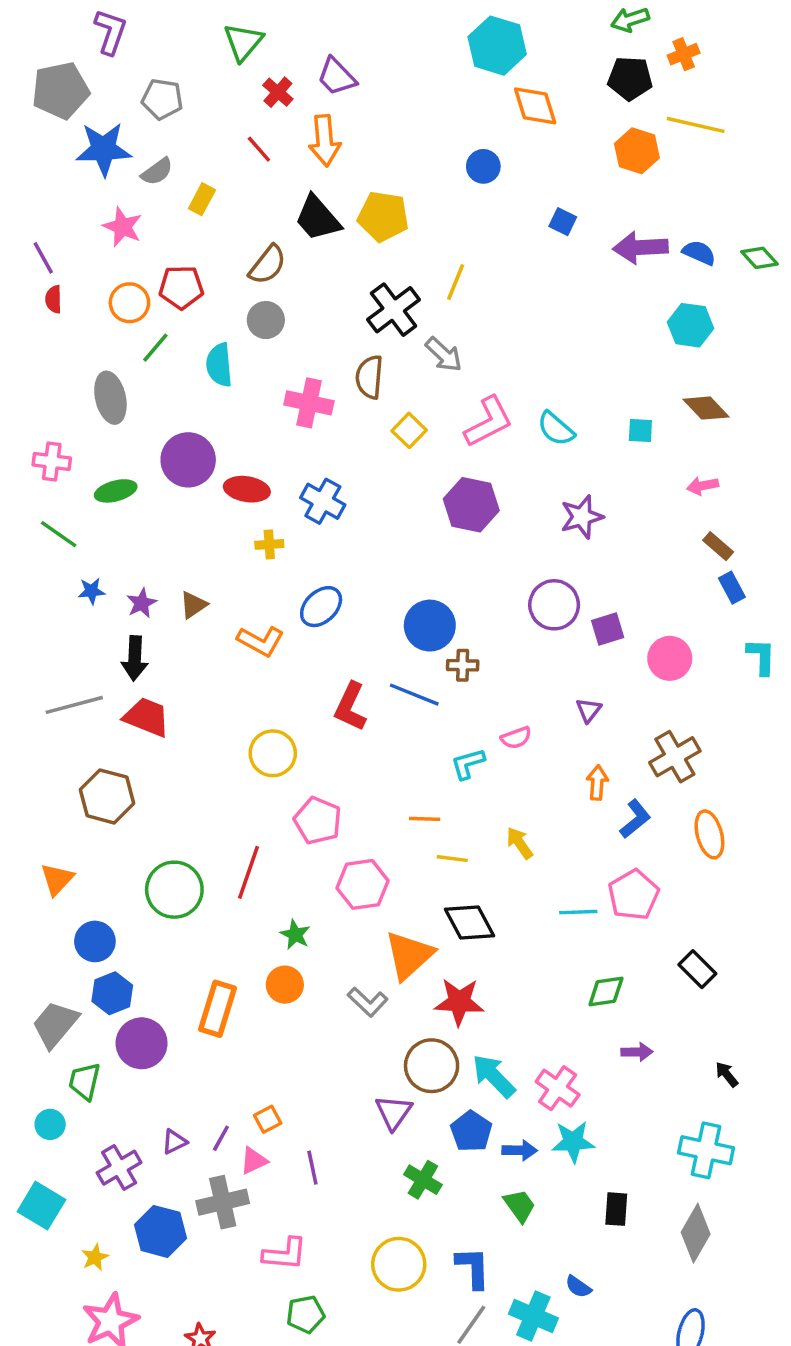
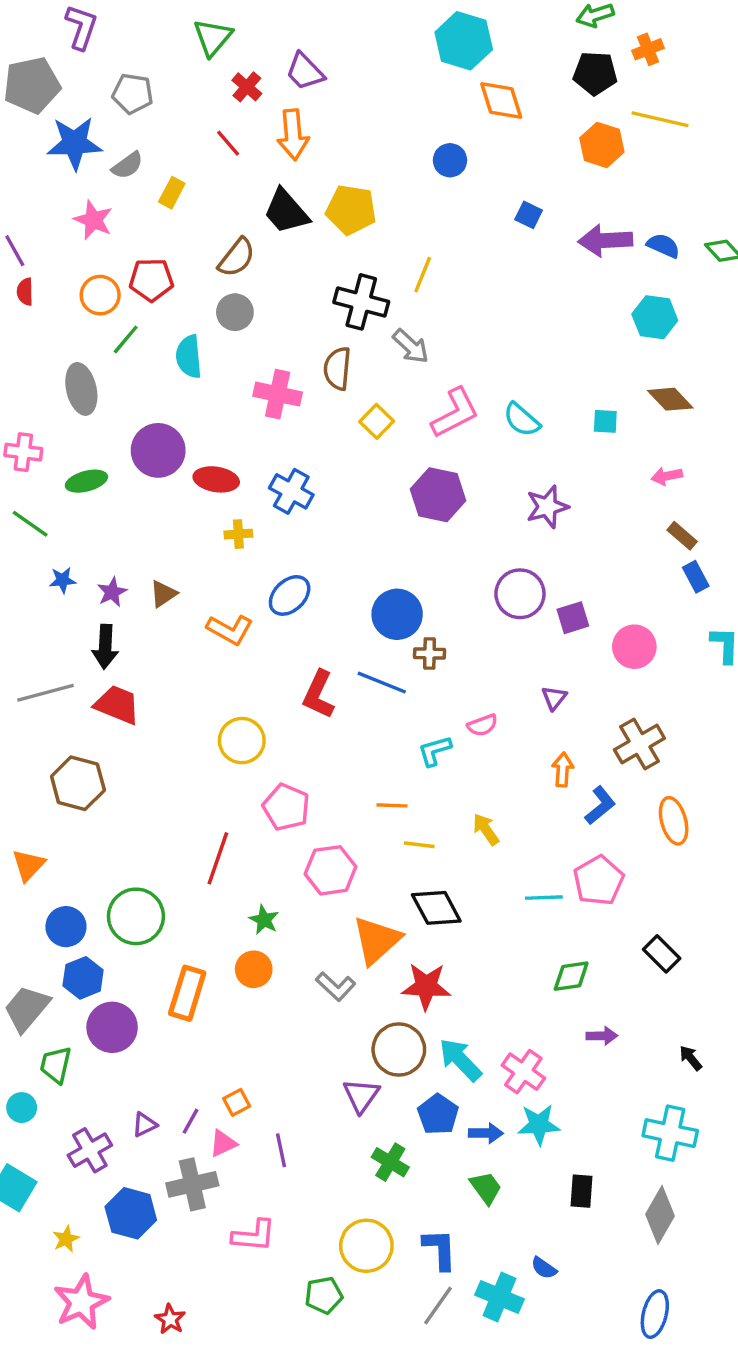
black cross: (394, 310) -> (361, 302), turned -38
green circle: (174, 890) -> (136, 916), moved
green pentagon: (306, 1314) -> (324, 1295), moved

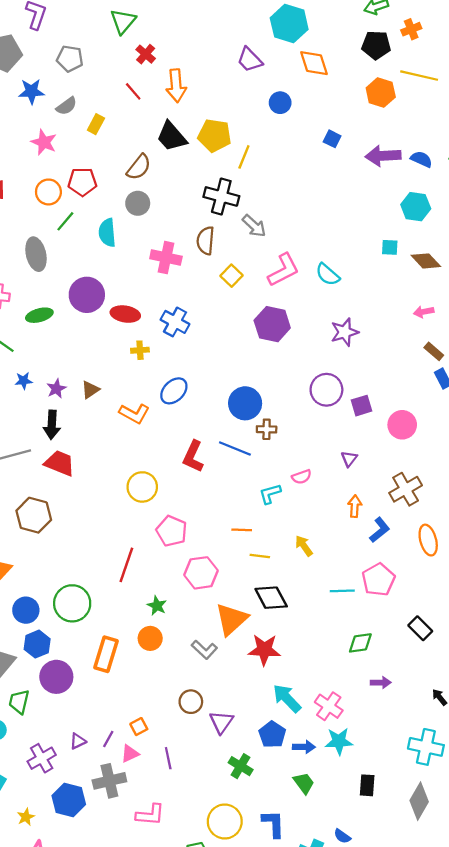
purple trapezoid: (305, 72) -> (250, 60), moved
blue star: (75, 143) -> (31, 91), size x0.7
yellow line: (423, 275) -> (244, 157), moved
cyan square: (605, 421) -> (390, 247), moved
brown circle: (399, 1050) -> (191, 702), moved, size x0.7

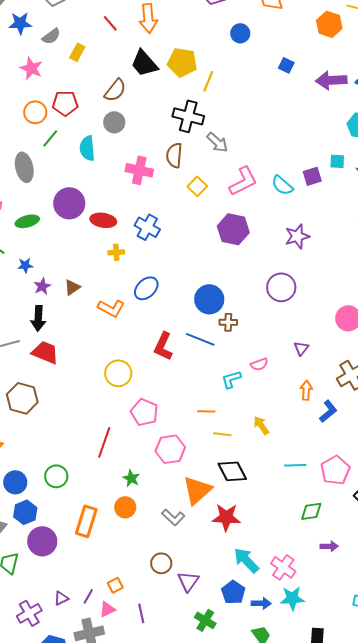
blue star: (24, 381) -> (25, 265), moved
purple square: (361, 406) -> (312, 176), moved
pink pentagon: (378, 580) -> (335, 470), moved
green circle: (72, 603) -> (56, 476), size x0.7

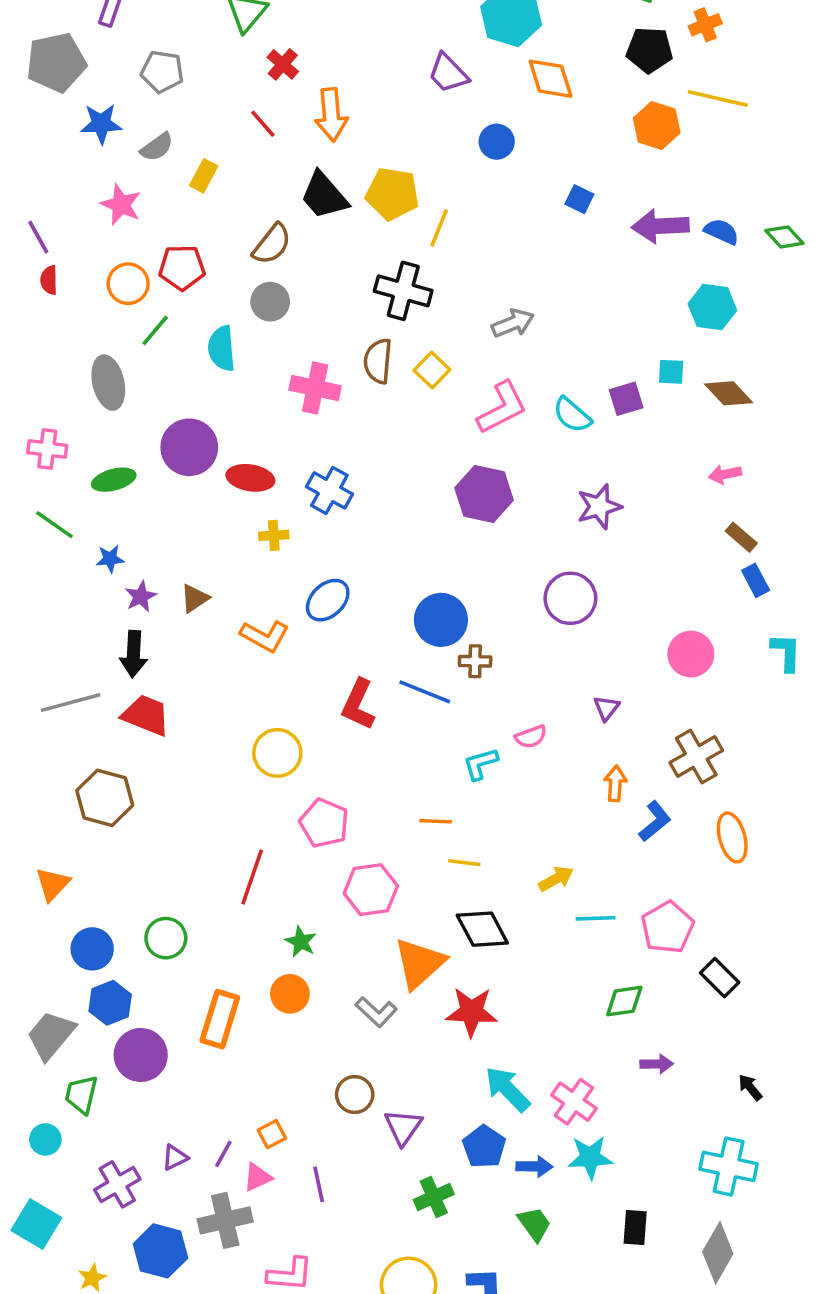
gray arrow: (217, 142) -> (513, 323), moved, turned -65
yellow square: (197, 186) -> (432, 370), moved
yellow arrow: (261, 425) -> (556, 879), moved, turned 96
green cross: (205, 620) -> (434, 1197), turned 35

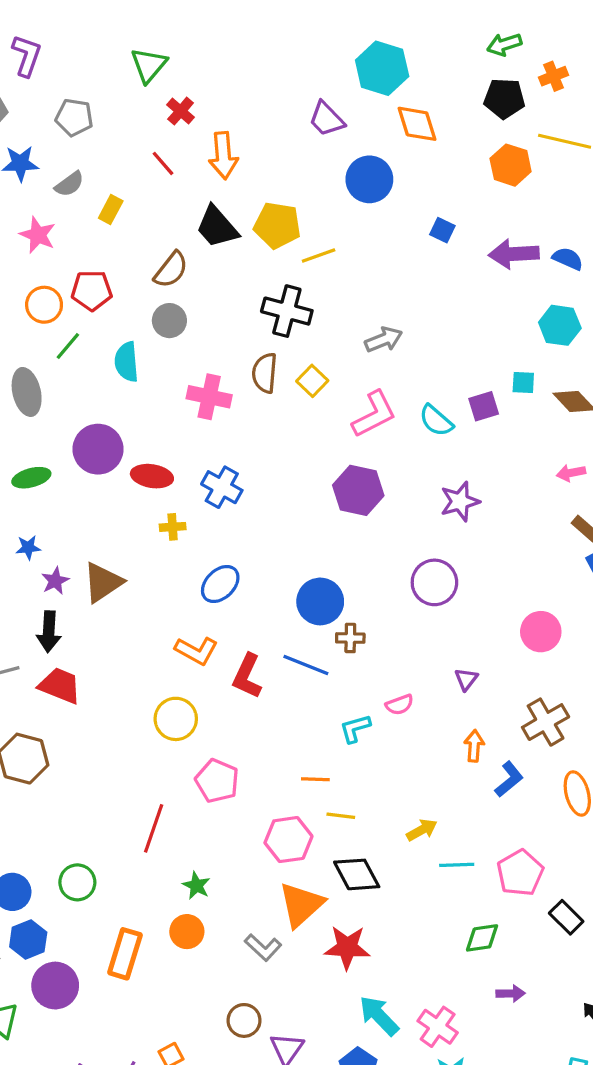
blue circle: (497, 142) -> (369, 179), size x1.5
yellow line: (439, 228) -> (319, 256), turned 48
brown triangle: (195, 598) -> (103, 582), size x1.6
orange L-shape: (265, 636) -> (196, 651), moved
pink hexagon: (371, 890) -> (288, 840), moved

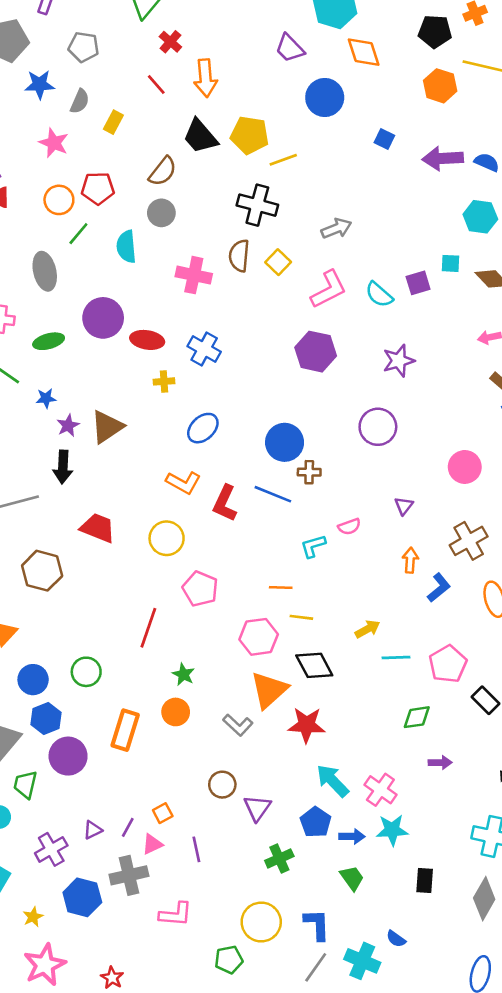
gray semicircle: (69, 184) -> (80, 101), turned -30
red trapezoid: (60, 686) -> (98, 528), moved

